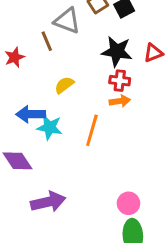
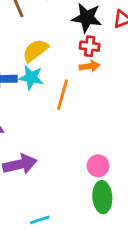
yellow semicircle: (64, 85) -> (35, 50), size x1.4
cyan star: (50, 127) -> (31, 78), moved

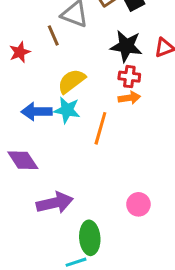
green ellipse: (102, 197) -> (90, 238), moved

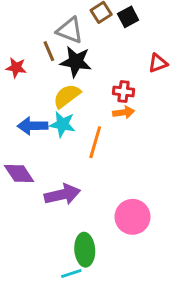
black star: (126, 46) -> (76, 62), moved
red star: (20, 52) -> (16, 68), turned 30
purple arrow: (55, 203) -> (62, 194), moved
pink circle: (138, 204) -> (132, 217), size x1.5

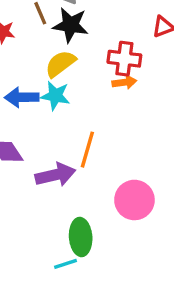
red cross: (124, 91) -> (124, 59), size x1.4
orange line: (95, 142) -> (87, 150), moved

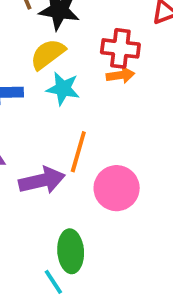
cyan star: (55, 96) -> (63, 89), moved
pink circle: (134, 200) -> (117, 188), moved
cyan line: (65, 264) -> (53, 282), turned 75

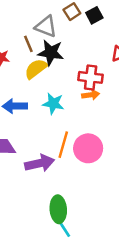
yellow semicircle: (48, 54) -> (36, 69), moved
pink circle: (117, 188) -> (88, 148), moved
cyan line: (53, 282) -> (64, 229), moved

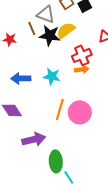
yellow semicircle: (36, 69) -> (66, 30), moved
red cross: (91, 77) -> (82, 55), turned -30
purple arrow: (40, 163) -> (34, 139), moved
cyan line: (64, 229) -> (69, 177), moved

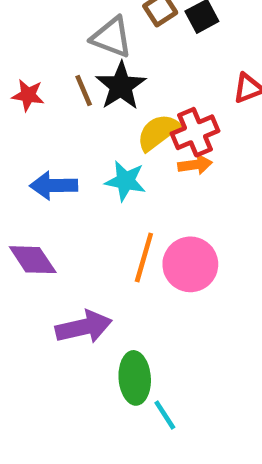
brown line: (32, 28) -> (84, 90), moved
yellow semicircle: (66, 30) -> (158, 132), moved
black star: (50, 35) -> (121, 86), turned 30

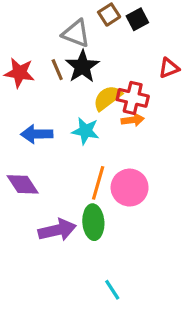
red star: (28, 95) -> (19, 73), size x1.4
red cross: (195, 132) -> (133, 98), turned 36
green ellipse: (135, 378) -> (93, 222), moved

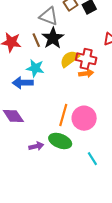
cyan star: (86, 131) -> (35, 68), moved
green ellipse: (93, 222) -> (60, 141), turned -65
purple arrow: (57, 230) -> (36, 146), size x0.6
cyan line: (112, 290) -> (92, 159), moved

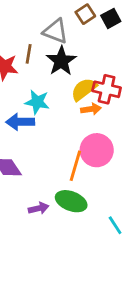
brown line: (36, 40) -> (29, 54), moved, turned 32
orange arrow: (86, 73) -> (91, 109), moved
pink circle: (84, 118) -> (97, 150), moved

